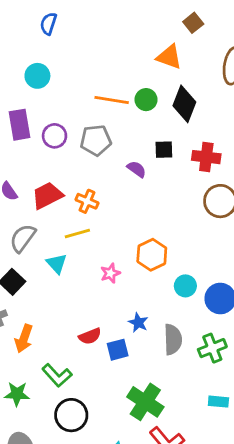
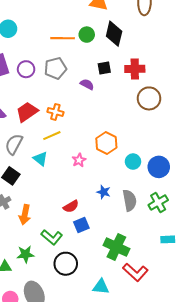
blue square: (118, 350) -> (81, 225), moved

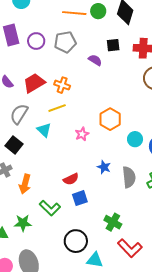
green cross: (116, 247) -> (113, 222), size x0.7
black circle: (66, 264) -> (76, 241), moved

